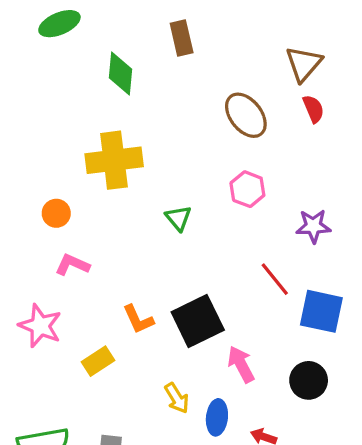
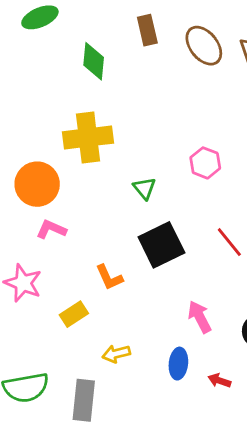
brown ellipse: (246, 115) -> (204, 46), moved
orange circle: (56, 213) -> (37, 184), size x1.8
black square: (198, 321) -> (161, 245), moved
yellow arrow: (177, 398) -> (116, 354), moved, turned 108

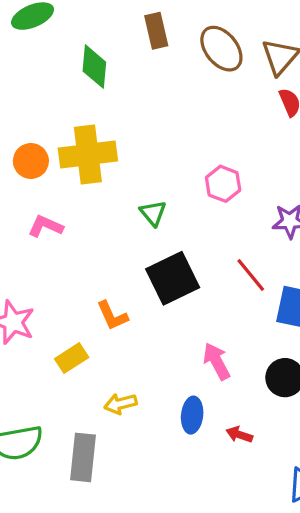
orange circle: (37, 184) -> (31, 161), moved, size x0.7
pink L-shape: (51, 229) -> (46, 226), moved

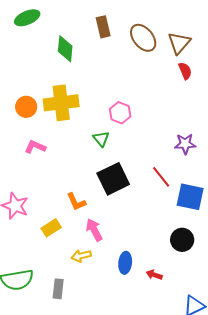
pink hexagon: (223, 184) -> (120, 113), moved
pink arrow: (217, 361) -> (94, 230), moved
gray rectangle: (83, 457) -> (58, 289), size x0.7

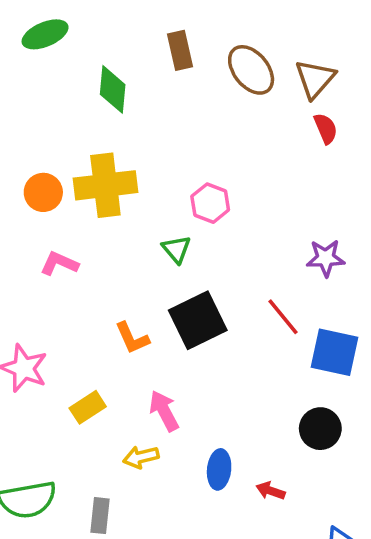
orange L-shape: (76, 202) -> (132, 338), moved

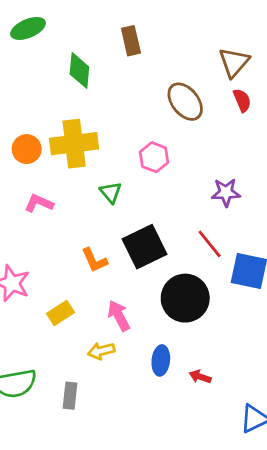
brown ellipse: (251, 70) -> (185, 102), moved
green triangle: (176, 249) -> (111, 192), moved
purple star: (326, 258) -> (226, 192), moved
black circle: (320, 429) -> (185, 298), moved, size x1.5

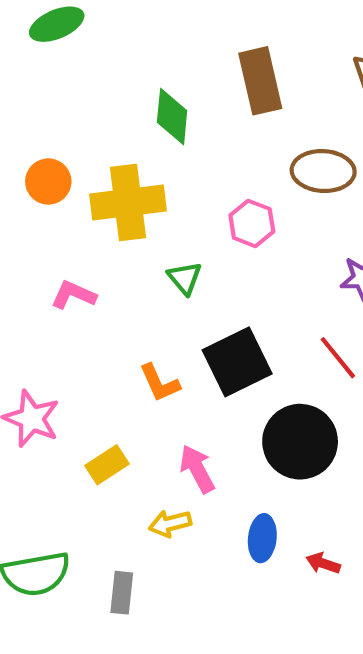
brown rectangle: (131, 41) -> (260, 81), moved, size x1.4
green diamond: (79, 70) -> (172, 116), moved
brown ellipse: (185, 102) -> (323, 171), moved, turned -48
orange circle: (27, 149) -> (48, 182), moved

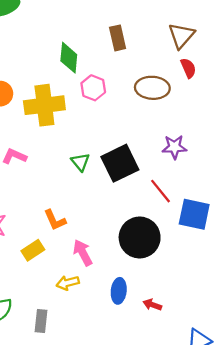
brown rectangle: (260, 81) -> (118, 38), size x0.7
pink hexagon: (252, 223) -> (93, 88), moved
green triangle: (185, 278) -> (80, 162), moved
black square: (237, 362) -> (120, 163), moved
orange L-shape: (159, 383) -> (55, 220), moved

